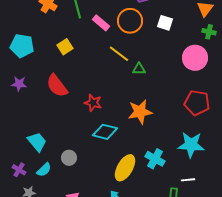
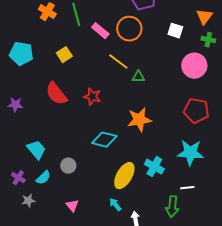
white square: (165, 23) -> (175, 31), moved
purple star: (19, 84) -> (15, 105), moved
red star: (93, 103) -> (92, 97), moved

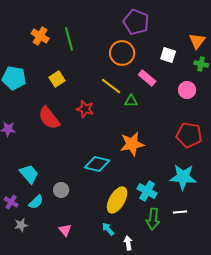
pink rectangle: (100, 31) -> (147, 78), moved
pink circle: (194, 66) -> (187, 90), size x0.7
red star: (92, 97) -> (85, 109), moved
green arrow: (172, 207) -> (153, 219), moved

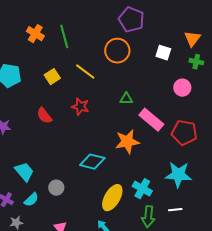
pink rectangle: (147, 78) -> (151, 120), moved, size x1.4
yellow line: (111, 86) -> (85, 72), moved
red semicircle: (49, 118) -> (44, 116), size x0.7

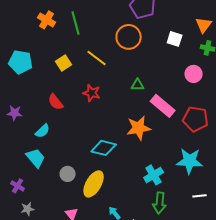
cyan cross: (142, 189) -> (154, 175), turned 30
yellow ellipse: (112, 198) -> (94, 184), moved
cyan semicircle: (31, 200) -> (43, 131), moved
white line: (175, 210) -> (200, 196), moved

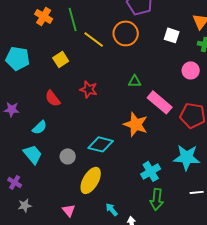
yellow line: (97, 58) -> (94, 39), moved
orange star: (139, 128) -> (136, 124), turned 30
gray circle: (68, 174) -> (68, 156), moved

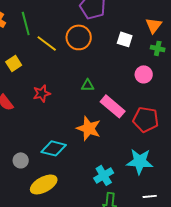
red star: (89, 89) -> (42, 93), turned -30
yellow ellipse: (91, 180) -> (44, 184), turned 32

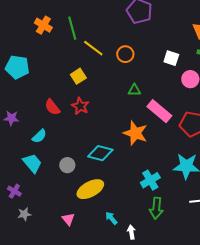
orange circle: (79, 37) -> (125, 54), moved, size x0.7
white square: (125, 39) -> (171, 58), moved
yellow square: (14, 63) -> (78, 76), moved
red star: (42, 93) -> (80, 106), moved, turned -30

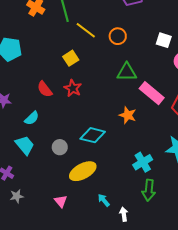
green triangle: (134, 90) -> (127, 72), size x1.5
orange star: (135, 133) -> (128, 115), size x0.7

